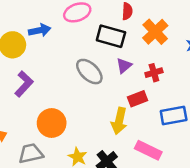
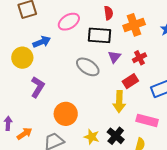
orange cross: (155, 32) -> (134, 25), turned 35

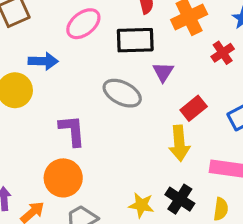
blue arrow: (42, 42) -> (43, 61), turned 30
red cross: (139, 58) -> (223, 53), moved
purple L-shape: (38, 87) -> (72, 131), moved, turned -30
orange circle: (66, 114) -> (63, 178), moved

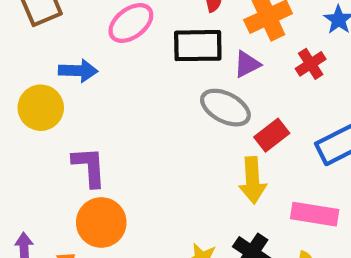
purple triangle: (163, 72) -> (247, 64), moved, turned 30
gray ellipse: (122, 93) -> (225, 108), moved
purple L-shape: (72, 131) -> (89, 167), moved

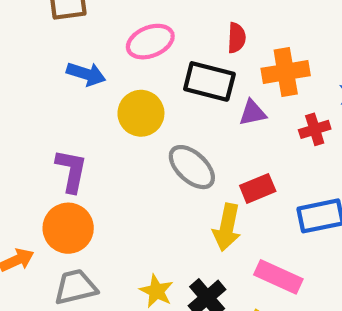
yellow circle: (41, 108) -> (141, 113), moved
gray ellipse: (225, 108) -> (192, 167), moved

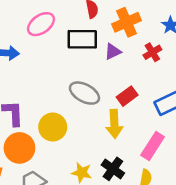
yellow circle: (141, 113) -> (53, 127), moved
pink rectangle: (278, 277) -> (153, 146), turned -68

